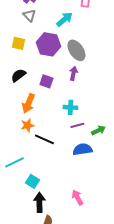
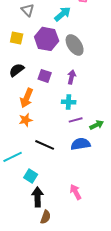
purple arrow: (73, 73) -> (72, 77), moved
black line: (44, 139) -> (45, 145), moved

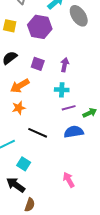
gray ellipse: (75, 45) -> (79, 16), moved
orange arrow: (27, 98) -> (20, 86), turned 36
black arrow: (38, 197) -> (16, 185), moved, turned -54
brown semicircle: (46, 217) -> (30, 205), moved

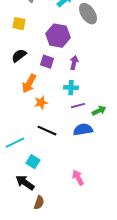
purple hexagon: (40, 27) -> (58, 36), moved
orange arrow: (20, 86) -> (29, 84), turned -30
orange star: (19, 108) -> (41, 103), moved

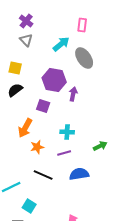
black semicircle: (19, 56) -> (15, 90), moved
purple arrow: (74, 63) -> (73, 94), moved
purple line: (78, 106) -> (64, 153), moved
green arrow: (99, 111) -> (100, 146), moved

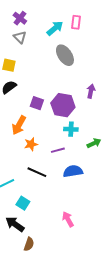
cyan arrow: (61, 44) -> (55, 28), moved
gray ellipse: (84, 58) -> (65, 55), moved
purple hexagon: (54, 80) -> (63, 105), moved
purple arrow: (73, 94) -> (91, 91), moved
cyan cross: (67, 132) -> (71, 129), moved

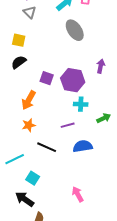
orange star: (31, 144) -> (29, 125), moved

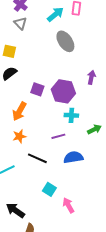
cyan square: (33, 178) -> (49, 189), moved

